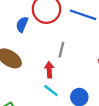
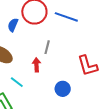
cyan line: (51, 90) -> (17, 82), moved

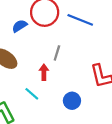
blue semicircle: (13, 25) -> (20, 26), turned 32
cyan line: (17, 82) -> (32, 94), moved

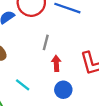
red arrow: (44, 72) -> (56, 63), moved

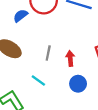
gray line: (46, 42) -> (48, 53), moved

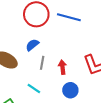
blue semicircle: (21, 16) -> (32, 45), moved

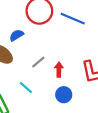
blue semicircle: (32, 45) -> (17, 35), moved
gray line: (42, 63) -> (38, 62), turned 32

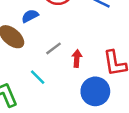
blue circle: (64, 95) -> (95, 91), moved, size x1.5

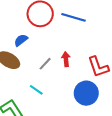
red arrow: (77, 58) -> (66, 59), moved

